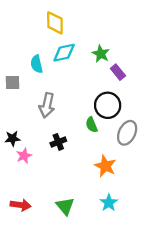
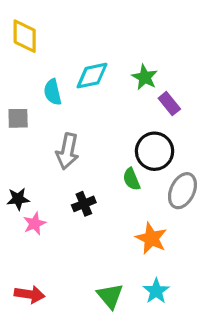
yellow diamond: (55, 23) -> (25, 36), moved
green triangle: (65, 206) -> (110, 296), moved

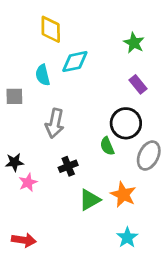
yellow diamond: (25, 36) -> (51, 29), moved
green star: (145, 77) -> (134, 43), moved
green triangle: (110, 296) -> (90, 200), moved, turned 40

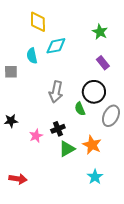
gray arrow: (55, 123) -> (56, 92), moved
black cross: (68, 166) -> (58, 129), moved
pink star: (28, 182) -> (36, 136), moved

